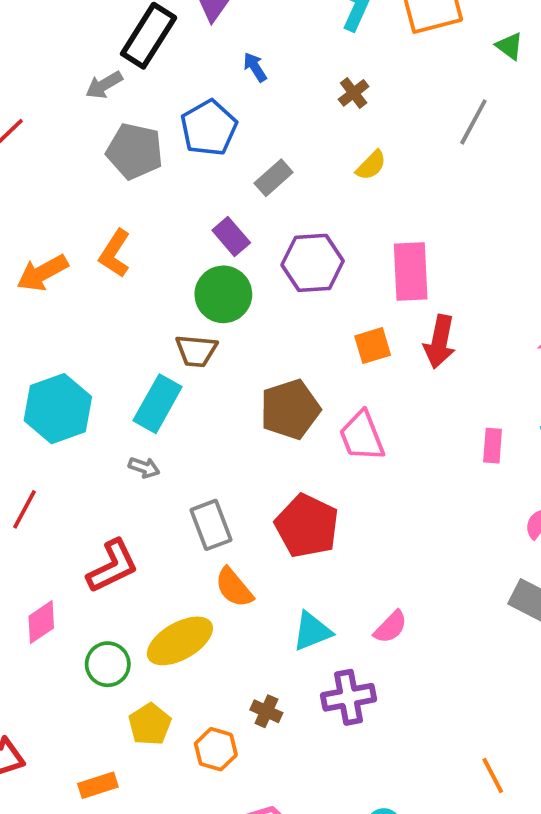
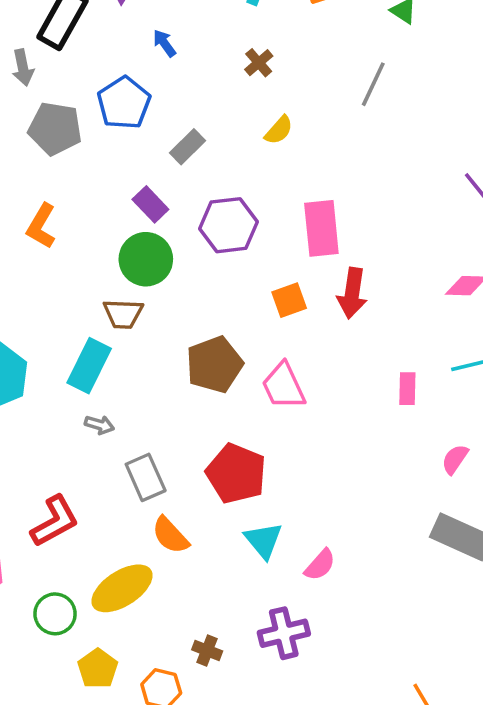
gray arrow: (104, 85) -> (23, 68), turned -68
gray arrow: (144, 467) -> (99, 425), moved
cyan triangle: (312, 631) -> (263, 540), moved, turned -45

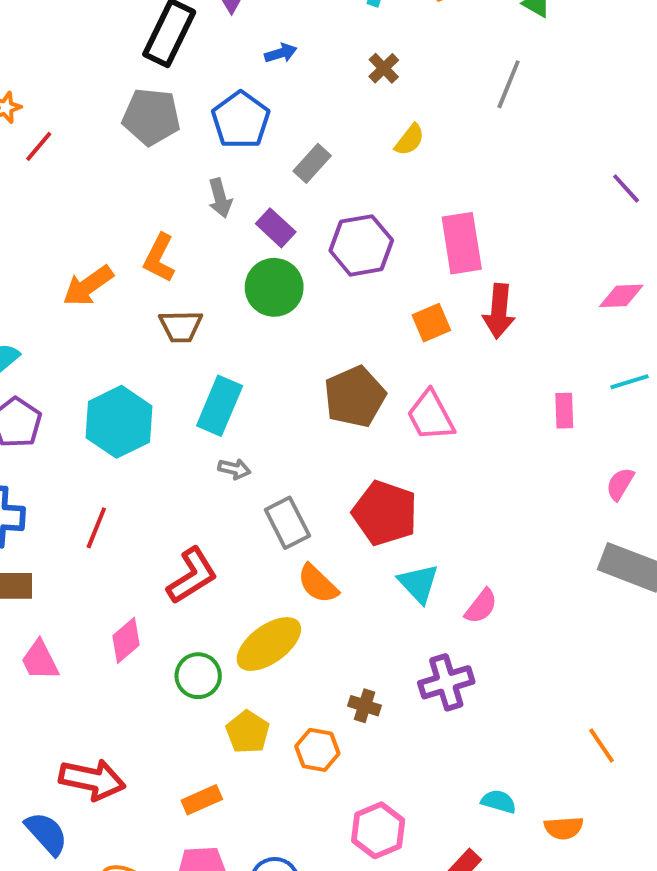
blue arrow: (164, 43) -> (281, 53), turned 112
gray arrow: (23, 68) -> (220, 198), moved
gray pentagon: (55, 129) -> (151, 117), moved
brown trapezoid: (123, 314) -> (181, 326), moved

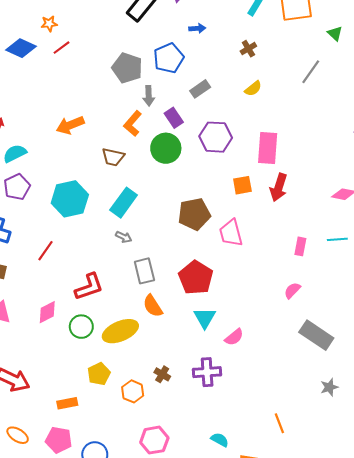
gray pentagon: (151, 117) -> (127, 68), moved
orange L-shape: (159, 258) -> (133, 123), moved
pink semicircle: (620, 484) -> (292, 290), moved
green circle: (198, 676) -> (81, 327), moved

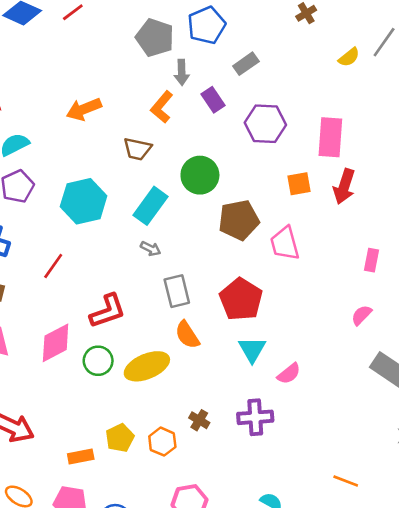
yellow semicircle: (253, 89) -> (349, 57), moved
green circle: (166, 148) -> (200, 175), moved
pink diamond: (47, 312) -> (56, 343), size x1.4
yellow pentagon: (99, 374) -> (120, 438), moved
orange line: (279, 423) -> (346, 481), turned -48

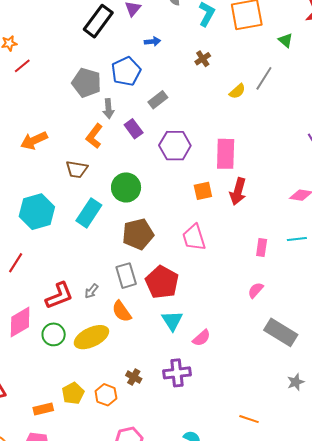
brown pentagon: (239, 220) -> (138, 234), moved
gray arrow: (151, 249) -> (91, 291), moved, turned 105
gray rectangle: (177, 291) -> (126, 276), moved

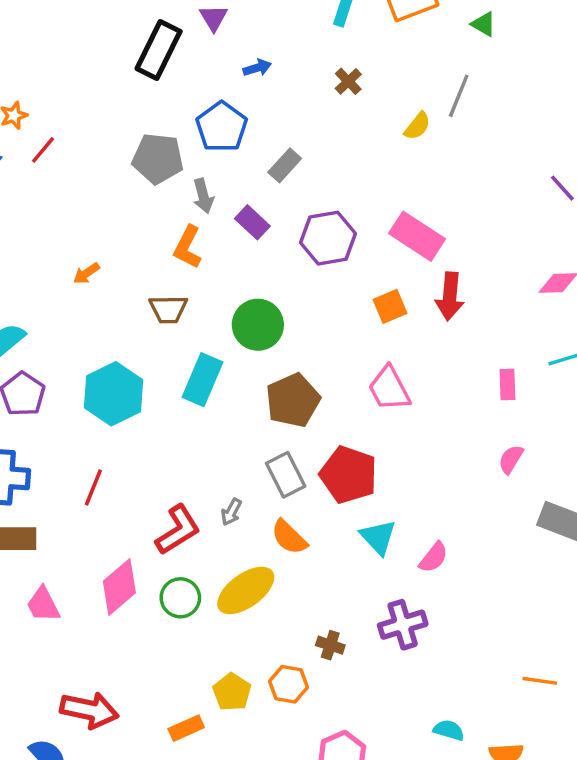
orange arrow: (34, 140) -> (86, 273), size x0.6
pink rectangle: (226, 154) -> (417, 236), turned -48

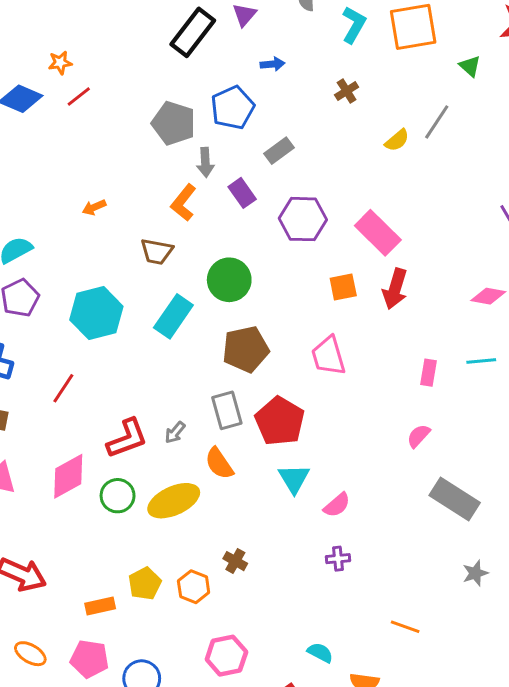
purple cross: (403, 625) -> (338, 559), moved, size x0.6

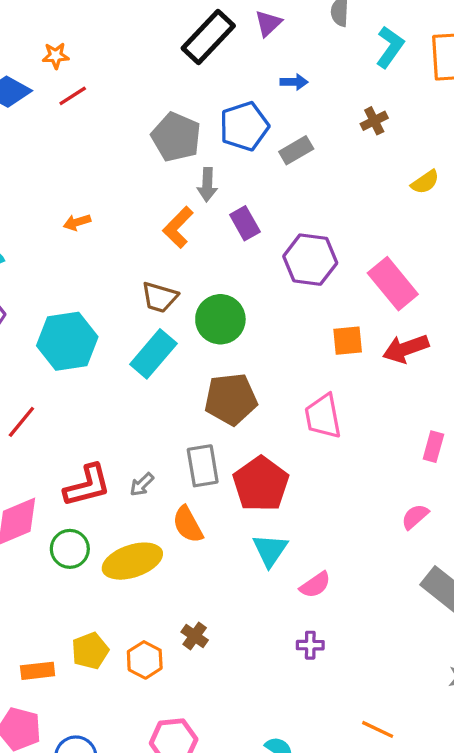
gray rectangle: (279, 151) -> (296, 150), moved
brown trapezoid: (157, 251) -> (160, 297), moved
red arrow: (395, 289) -> (406, 349), turned 48

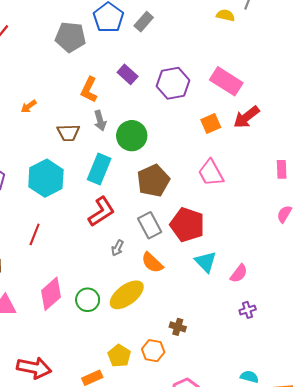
yellow semicircle: (425, 182) -> (226, 15), turned -114
gray arrow: (207, 185) -> (100, 121), moved
brown trapezoid: (160, 297) -> (68, 133), moved
red L-shape: (87, 486) -> (101, 212), moved

